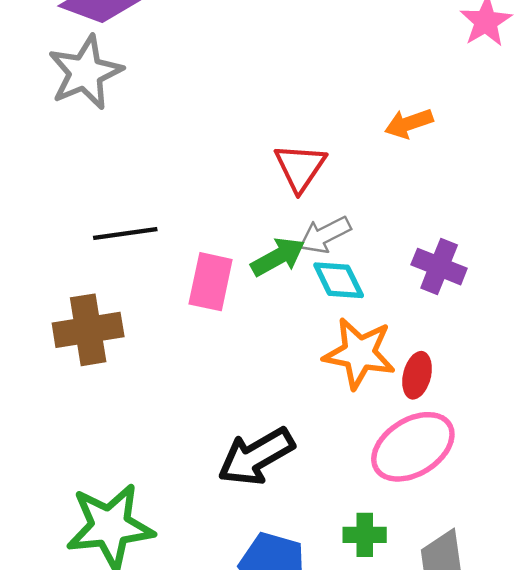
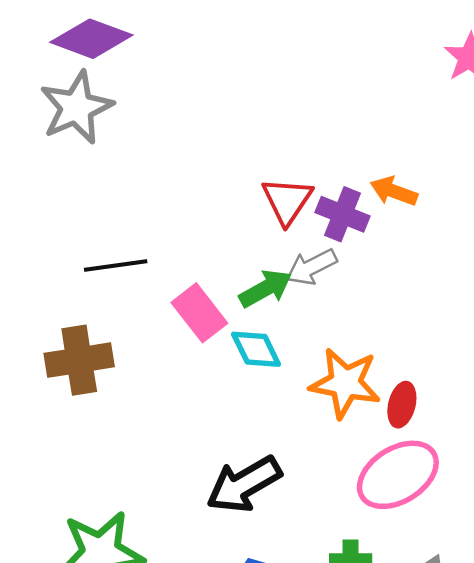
orange arrow: (409, 123) -> (394, 191), moved, turned 39
purple cross: (439, 267) -> (342, 214), moved
cyan diamond: (339, 280) -> (256, 349), moved
pink rectangle: (211, 282) -> (199, 313), turned -50

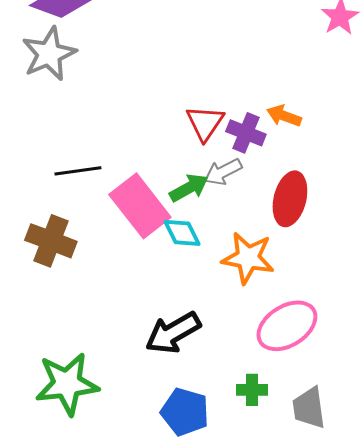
pink rectangle: (199, 313) -> (140, 206), size x1.5
brown cross: (79, 360) -> (51, 241), turned 30
red ellipse: (402, 405) -> (290, 199), moved, size x1.6

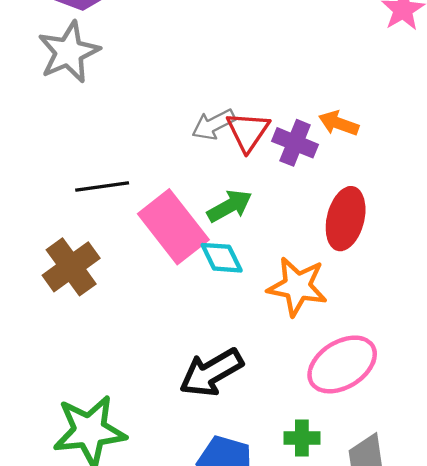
gray arrow: (223, 172) -> (214, 124), moved
brown cross: (51, 241) -> (71, 267), turned 33

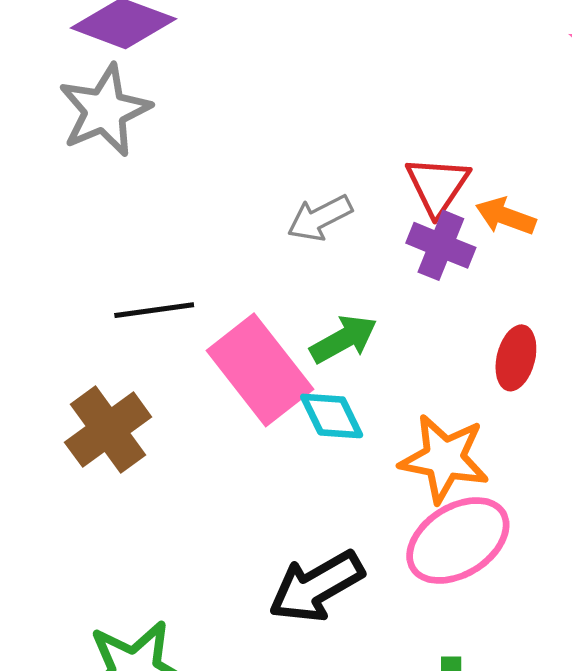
red triangle: (248, 131) -> (437, 186), moved
red ellipse: (346, 219) -> (516, 358), size x0.7
pink ellipse: (342, 364) -> (458, 540), moved

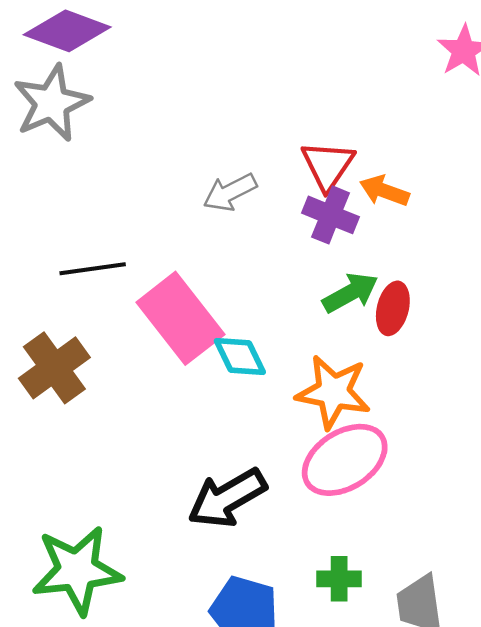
green arrow: (344, 339) -> (350, 293), moved

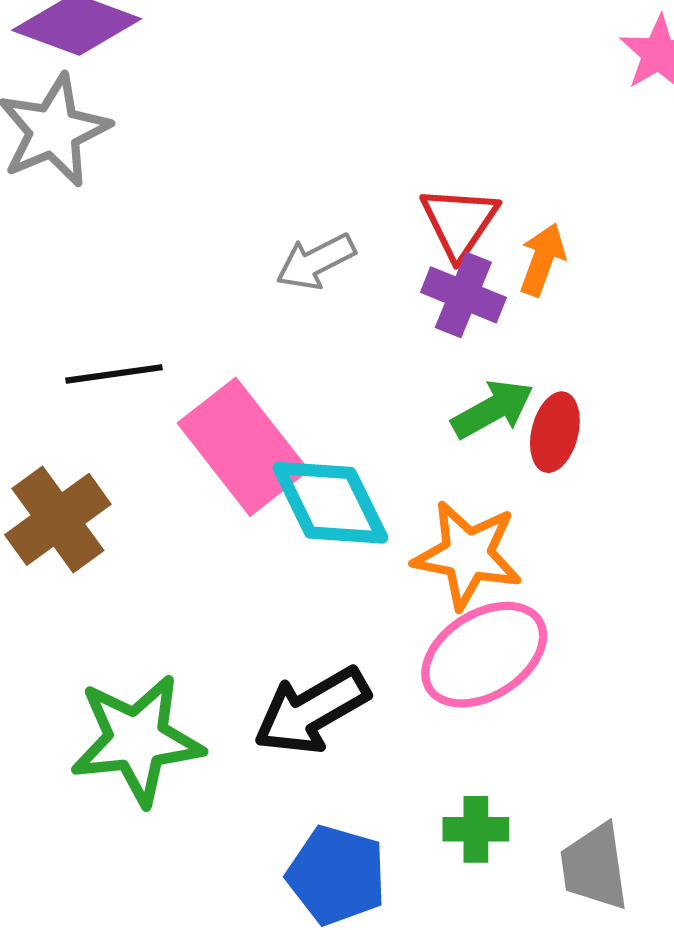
orange arrow: (384, 191) -> (542, 260), turned 90
cyan diamond: (240, 357) -> (330, 503), size x1.5
green star: (77, 570) -> (137, 740), moved

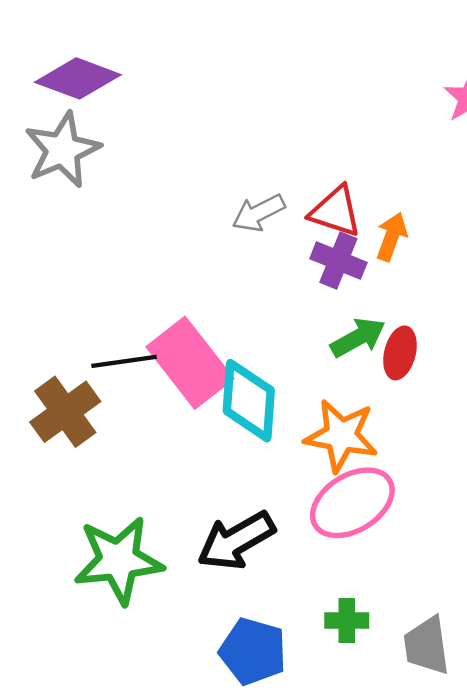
red triangle: (459, 222) -> (336, 211), turned -46
gray arrow: (316, 262) -> (259, 213), moved
black line: (114, 374) -> (124, 361), moved
cyan diamond: (330, 503) -> (249, 401), turned 30

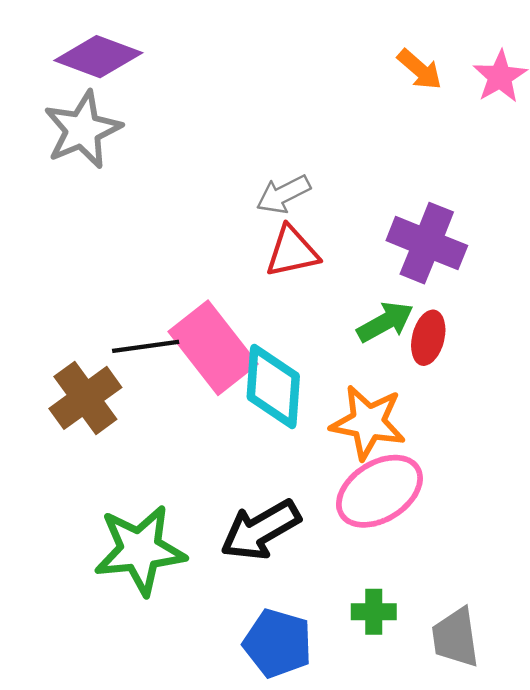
red triangle: (336, 211) -> (292, 252), moved, turned -30
orange arrow: (392, 237) -> (420, 69), moved, turned 111
purple cross: (338, 261) -> (427, 243), moved, size x1.4

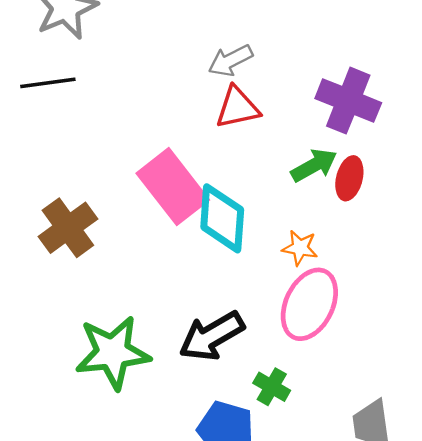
black line: (146, 346) -> (48, 83), moved
orange star: (368, 422) -> (300, 248), size x0.6
pink ellipse: (379, 491) -> (309, 304), turned -32
green cross: (374, 612) -> (272, 387), moved, turned 30

